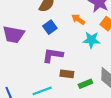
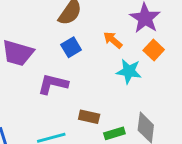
purple L-shape: (53, 55) -> (53, 84), moved

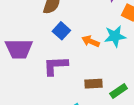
orange arrow: (113, 40) -> (91, 41), moved

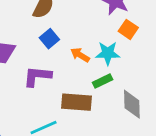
brown rectangle: (93, 84) -> (76, 102), size x1.5
green rectangle: (119, 91) -> (103, 81), moved

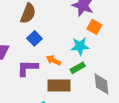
orange arrow: (80, 55) -> (53, 60), moved

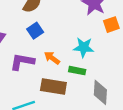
orange square: (94, 27) -> (111, 25), moved, turned 32
green rectangle: (78, 68) -> (77, 71), turned 32

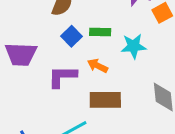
green rectangle: (77, 71) -> (100, 32), moved

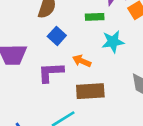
green rectangle: (100, 32) -> (95, 17), moved

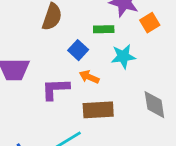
blue square: (57, 36) -> (78, 50), moved

